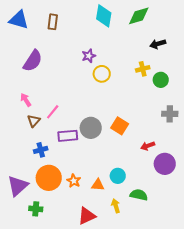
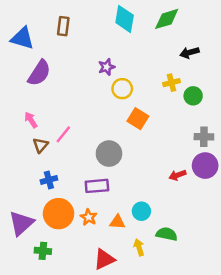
blue triangle: (19, 20) -> (22, 38), moved
orange square: (120, 126) -> (138, 119), moved
purple rectangle: (68, 136) -> (97, 186), moved
purple circle: (165, 164) -> (205, 166), moved

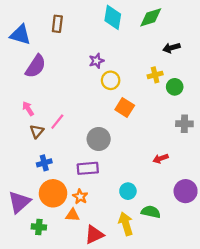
purple circle: (205, 166) -> (186, 191), moved
orange triangle: (117, 222) -> (73, 215), moved
yellow arrow: (139, 247) -> (126, 224), size x1.5

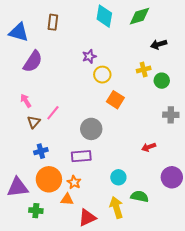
purple triangle: (19, 202) -> (18, 187), turned 35

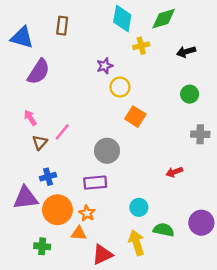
yellow cross: (144, 70) -> (141, 46), moved
purple circle: (172, 177) -> (201, 223), moved
purple triangle: (18, 187) -> (26, 198), moved

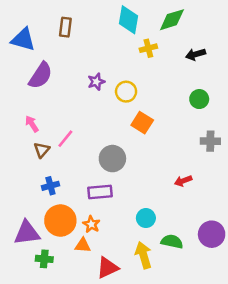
purple star: (105, 66) -> (96, 82), moved
purple triangle: (26, 198) -> (27, 233), moved

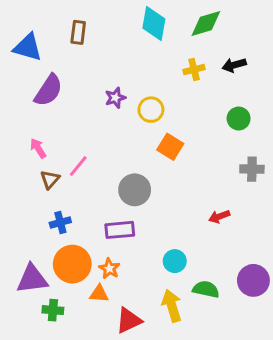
yellow cross: (148, 48) -> (194, 70), moved

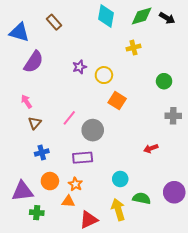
brown rectangle: (78, 32) -> (54, 22), turned -49
black arrow: (234, 65) -> (167, 18), moved, turned -133
pink line: (78, 166) -> (69, 118), moved
orange circle: (72, 264) -> (50, 181), size x0.7

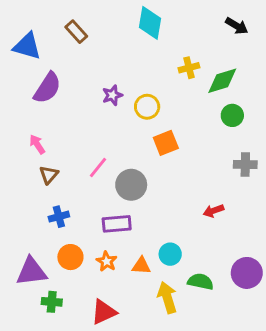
green diamond: (142, 16) -> (222, 81), moved
orange square: (117, 101) -> (166, 143), turned 36
orange triangle: (68, 201) -> (141, 266), moved
red triangle: (89, 220) -> (104, 312), moved

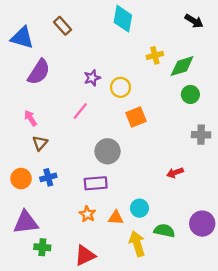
pink line: (98, 167) -> (80, 111), moved
orange circle: (70, 257) -> (21, 179), moved

